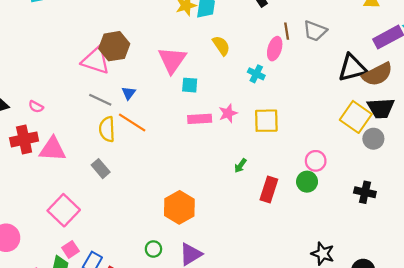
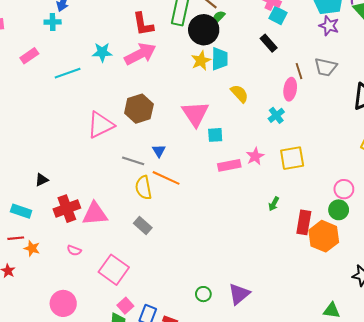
pink triangle: (96, 60) -> (100, 125), moved, turned -36
cyan cross: (256, 74) -> (276, 115), turned 35
pink semicircle: (36, 107) -> (74, 250), moved
orange hexagon: (179, 207) -> (324, 236), moved

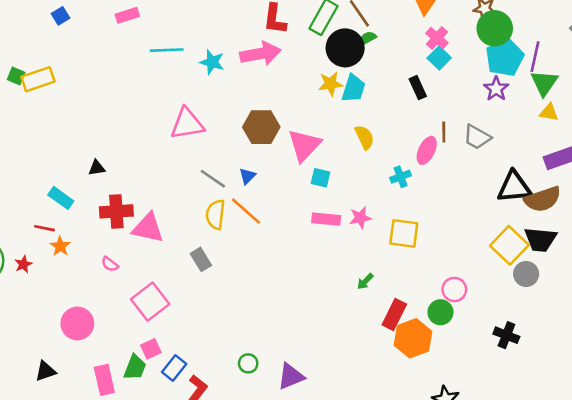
cyan star: (102, 52) -> (212, 62), moved
brown hexagon: (139, 109) -> (261, 127), moved

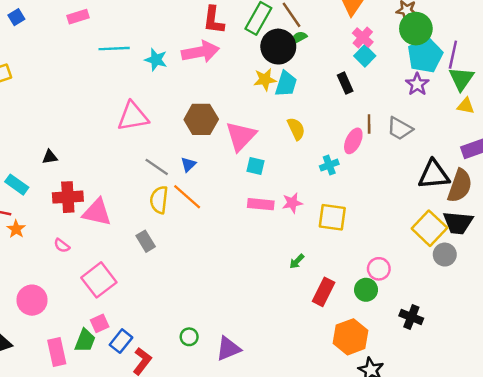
brown semicircle: (542, 199) -> (460, 186), turned -52
black cross: (506, 335) -> (411, 317), moved
orange hexagon: (413, 338) -> (351, 337), moved

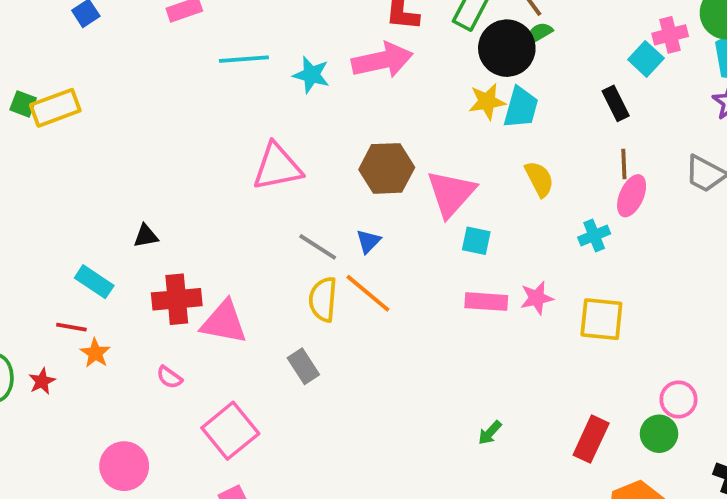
pink cross: (363, 38) -> (670, 35), moved, turned 36
brown line: (369, 124) -> (624, 164), moved
green arrow: (297, 261) -> (490, 433), moved

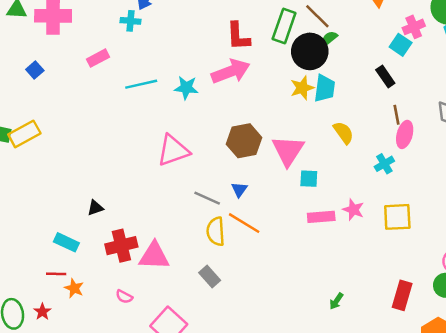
pink star: (537, 298) -> (353, 210), turned -30

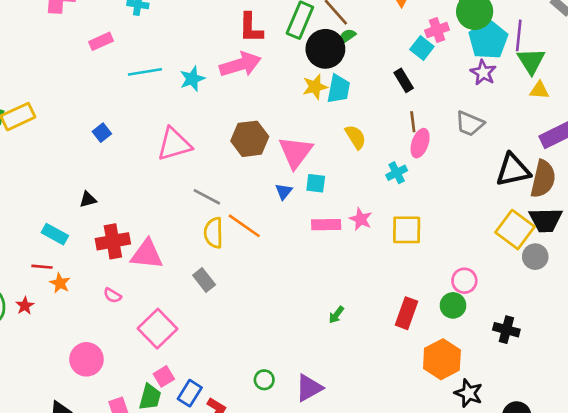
blue square: (35, 70) -> (102, 133), moved
cyan star: (186, 88) -> (192, 79), turned -30
blue triangle: (239, 190) -> (284, 191), moved

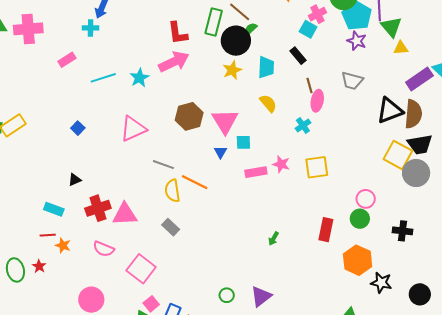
cyan trapezoid: (339, 89) -> (266, 67), moved
gray circle: (535, 257) -> (416, 173), size x1.4
pink semicircle: (112, 295) -> (104, 249), size x1.5

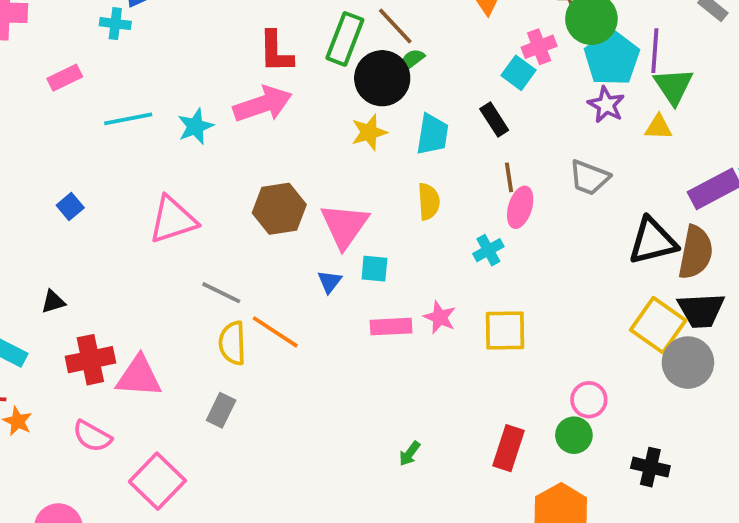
yellow triangle: (401, 48) -> (658, 127), moved
yellow semicircle: (268, 103) -> (429, 202), turned 30
gray rectangle: (171, 227) -> (221, 410), turned 66

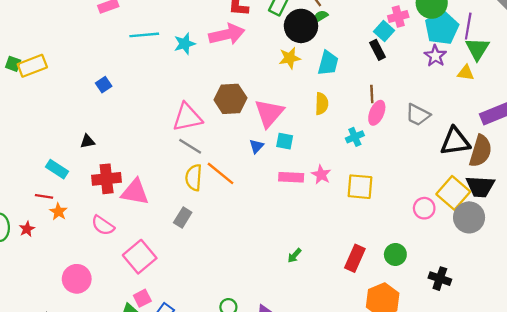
black rectangle: (494, 119) -> (378, 50), moved
gray trapezoid: (589, 178) -> (418, 115), moved
pink triangle: (173, 220) -> (187, 117), moved
pink circle: (589, 400) -> (424, 208), moved

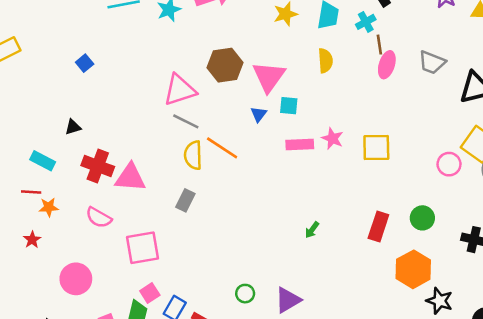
cyan cross: (355, 137) -> (366, 22), moved
red cross: (107, 179) -> (98, 166), turned 32
orange star: (58, 212) -> (49, 207), turned -30
red star: (27, 229) -> (32, 240), moved
pink square: (140, 257) -> (143, 248), turned 36

